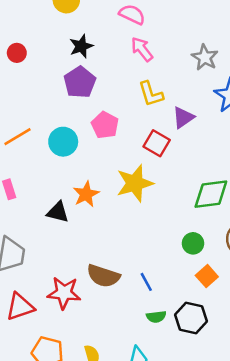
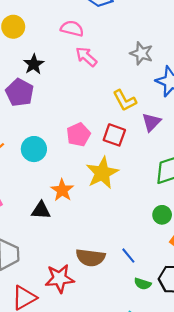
purple pentagon: (80, 82) -> (20, 93), moved
yellow L-shape: (151, 94) -> (125, 100), moved
purple triangle: (183, 117) -> (151, 122), moved
pink pentagon: (105, 125) -> (78, 135), moved, turned 30
green semicircle: (156, 317) -> (143, 284), turned 35

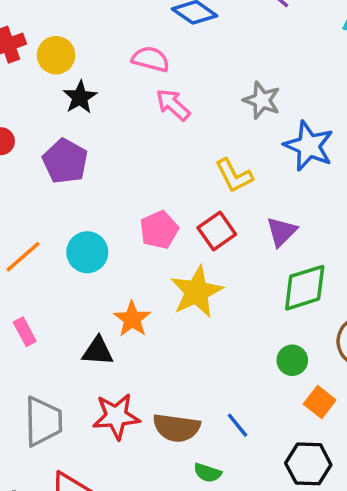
black star: (34, 64) -> (80, 97), moved
purple triangle: (151, 122) -> (282, 232), moved
red square: (114, 135) -> (217, 231), turned 35
red star: (60, 279) -> (116, 416), moved
green semicircle: (143, 284) -> (208, 473), moved

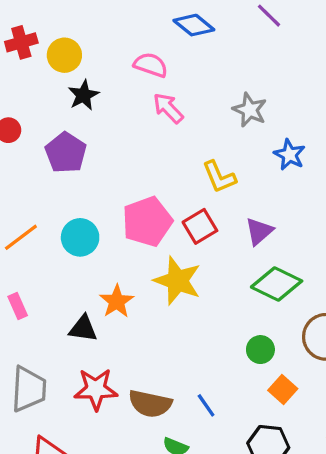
blue star: (309, 146) -> (290, 155), size x0.7
pink pentagon: (159, 230) -> (147, 222), size x1.4
green diamond: (305, 288) -> (277, 284), turned 39
yellow star: (197, 292) -> (177, 281), turned -30

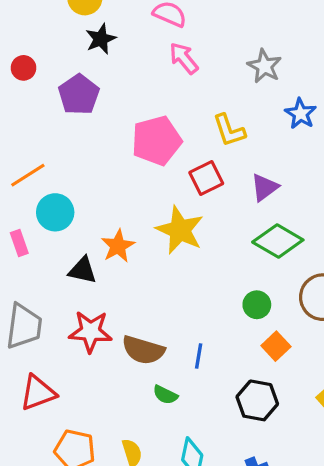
pink pentagon: (147, 222) -> (157, 141), moved
cyan circle: (80, 237) -> (55, 212), moved
blue line: (206, 405) -> (199, 356), turned 40

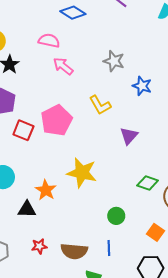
red square: (206, 178) -> (23, 130), moved, turned -30
green diamond: (278, 241) -> (148, 183), moved, size x0.7
green circle: (257, 305) -> (116, 216), moved
red star: (90, 332) -> (39, 246), size x0.6

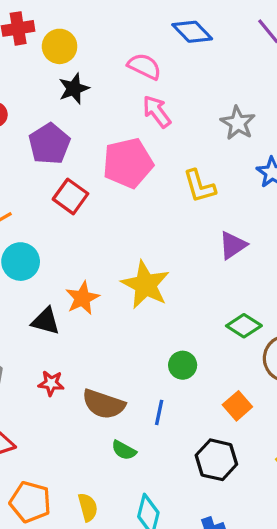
pink pentagon: (57, 120) -> (128, 163), moved

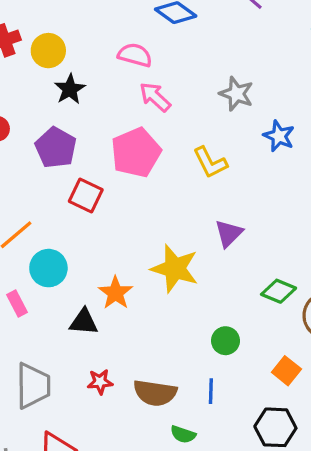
purple triangle: (233, 245) -> (229, 233), moved

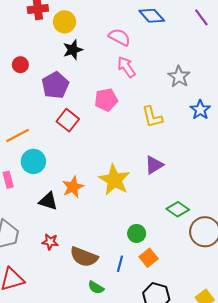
pink pentagon: (136, 152) -> (106, 100), size x0.7
orange square: (286, 371) -> (149, 258), moved

